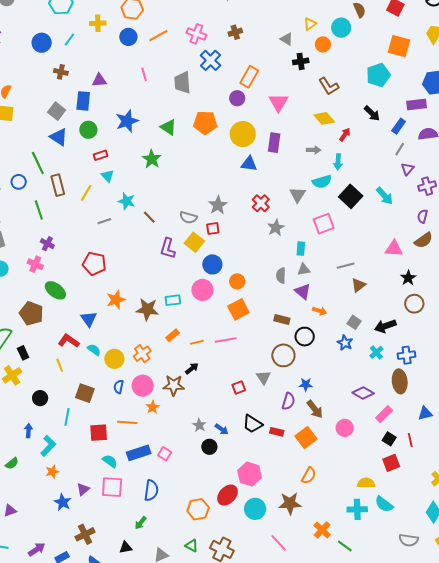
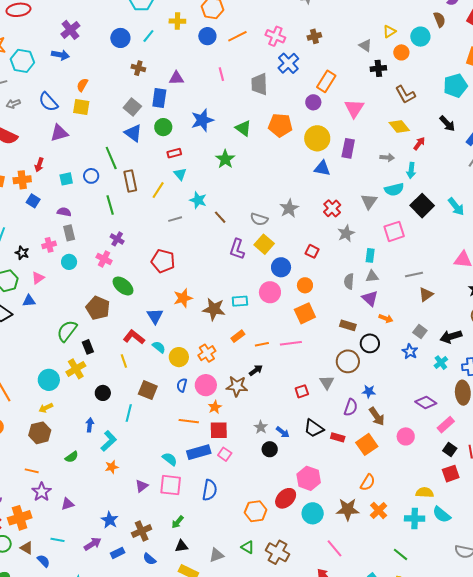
red square: (213, 228) -> (312, 251), moved, turned 32
red square: (99, 433) -> (219, 430), moved
blue star: (63, 502) -> (110, 520), moved
green arrow: (141, 523) -> (178, 522), moved
orange cross: (322, 530) -> (379, 510), moved

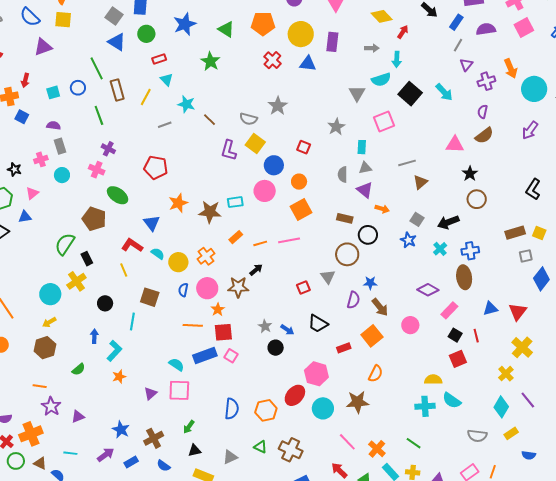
red cross: (332, 208) -> (272, 60), moved
red rectangle: (338, 437) -> (344, 348), moved, turned -32
blue semicircle: (210, 490) -> (232, 409), moved
orange cross: (379, 510) -> (377, 449), moved

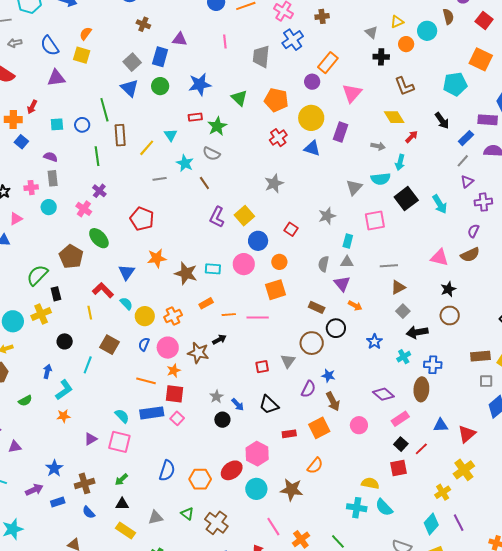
red rectangle: (159, 59) -> (195, 117), moved
gray semicircle: (249, 119) -> (211, 154), moved
gray square: (417, 219) -> (403, 311), moved
red line: (476, 336) -> (421, 449), turned 48

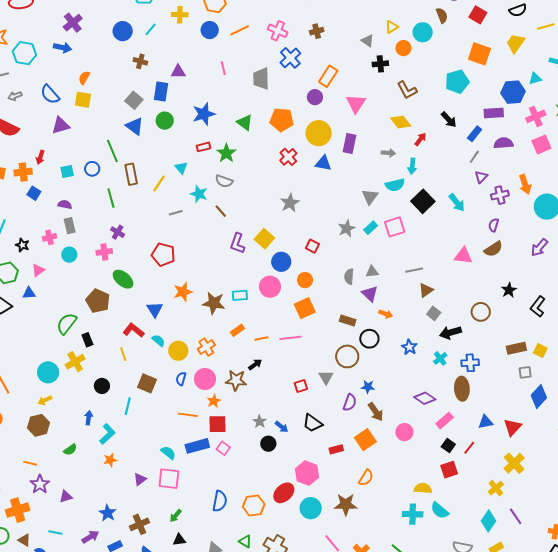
pink cross: (84, 209) -> (104, 252), turned -35
cyan rectangle: (348, 241) -> (371, 228), moved, turned 40
black star: (448, 289) -> (509, 290), moved

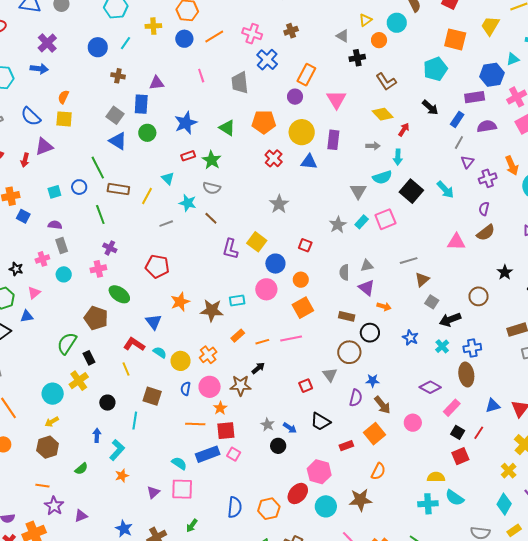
red arrow: (40, 157) -> (25, 160), moved
brown rectangle: (131, 174) -> (118, 189), turned -65

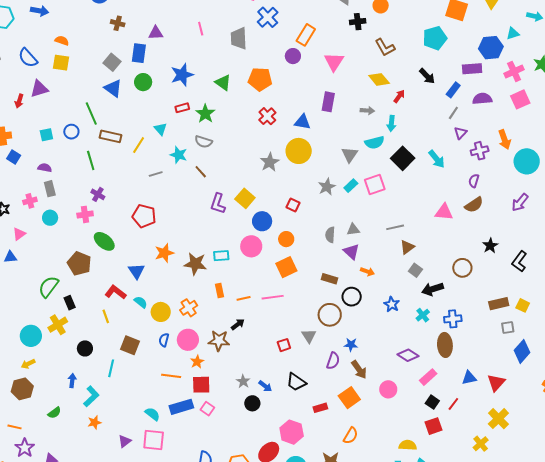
orange semicircle: (63, 97) -> (62, 41), turned 80
yellow circle: (302, 132) -> (299, 151), moved
orange rectangle: (238, 336) -> (220, 291), turned -64

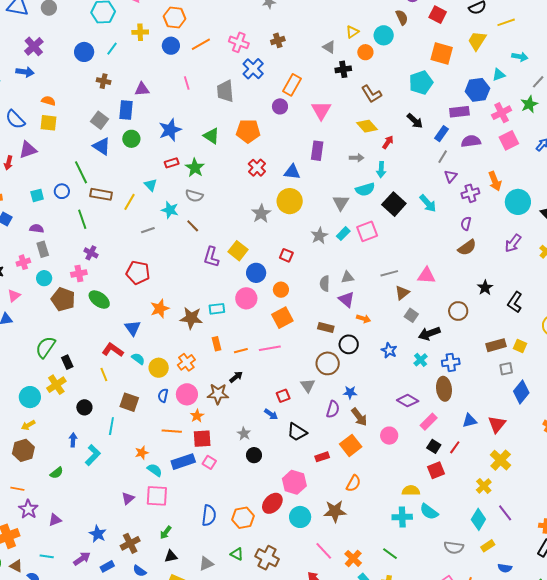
pink triangle: (444, 212) -> (426, 276), moved
brown pentagon: (79, 264) -> (63, 299), moved
blue arrow: (265, 386) -> (271, 414), moved
orange star: (94, 422) -> (142, 453), moved

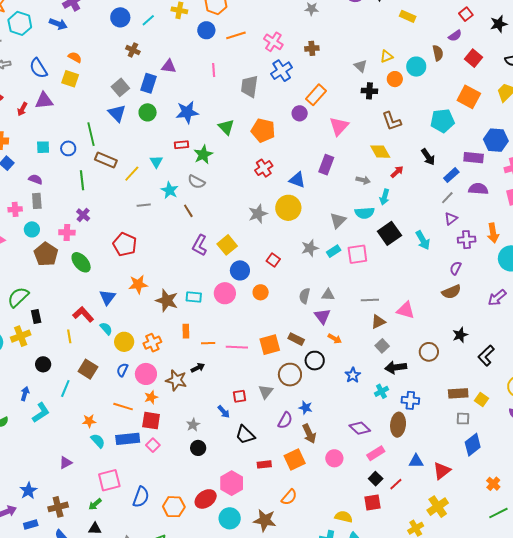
orange square: (282, 318) -> (270, 345), moved
pink square: (157, 496) -> (109, 480), moved, turned -30

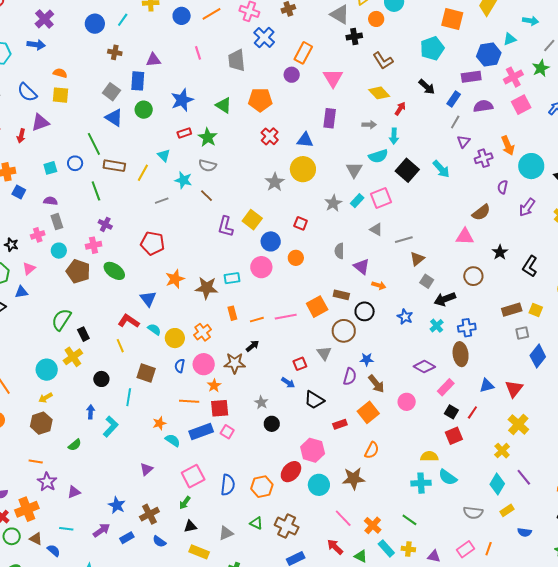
gray triangle: (361, 66) -> (340, 14), size x1.5
purple semicircle: (456, 268) -> (503, 187), moved
gray triangle: (328, 295) -> (376, 229), moved, turned 40
pink triangle: (406, 310) -> (465, 237), moved

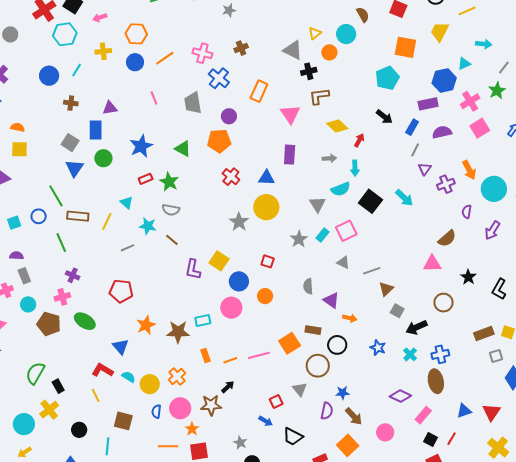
brown L-shape: (383, 61) -> (319, 96), moved, turned 120
purple circle: (292, 75) -> (229, 116), moved
blue triangle: (114, 118) -> (74, 168), turned 36

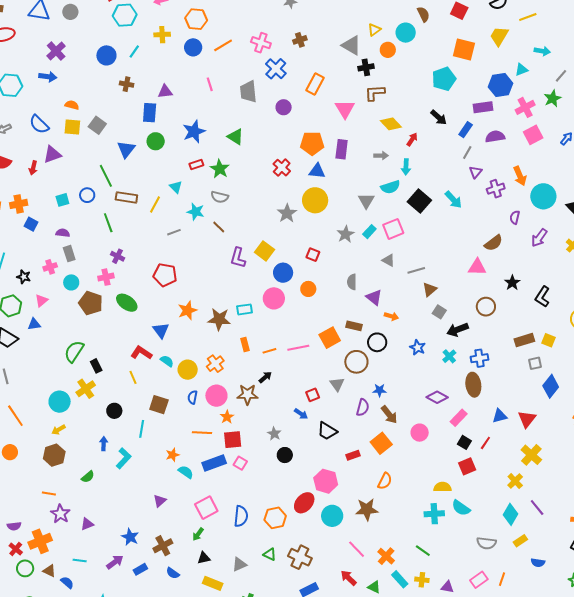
orange pentagon: (219, 141) -> (312, 143), moved
gray square: (70, 143) -> (97, 125), moved

